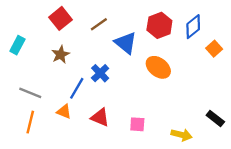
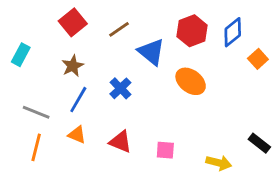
blue line: (77, 88) -> (78, 100), moved

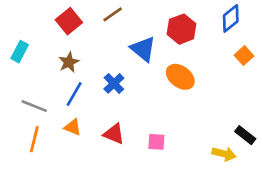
brown line: (119, 29) -> (113, 14), moved
blue diamond: (233, 32) -> (231, 18), moved
yellow arrow: (219, 163) -> (224, 154), moved

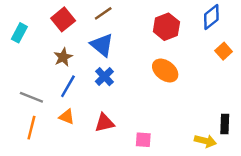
blue triangle: (143, 49) -> (102, 45), moved
cyan rectangle: (20, 52) -> (19, 33), moved
red triangle: (114, 134) -> (104, 123), turned -35
black rectangle: (245, 135) -> (225, 124), turned 54
pink square: (156, 142) -> (143, 140), moved

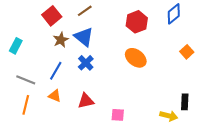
cyan rectangle: (19, 33) -> (16, 46), moved
orange square: (224, 51) -> (187, 52), moved
brown star: (63, 57) -> (61, 40), moved

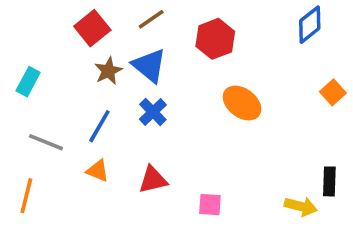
red hexagon: (137, 22) -> (215, 39), moved
orange line: (26, 105) -> (26, 196), moved

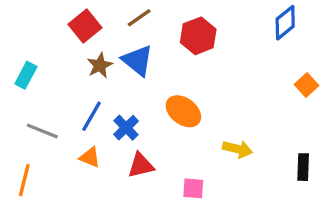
orange ellipse: (242, 103) -> (183, 111), moved
blue cross: (153, 112) -> (126, 128), moved
yellow arrow: (301, 206) -> (238, 149), moved

